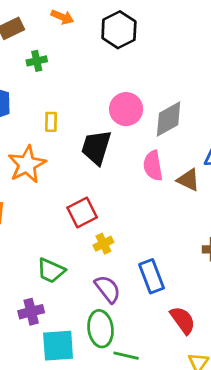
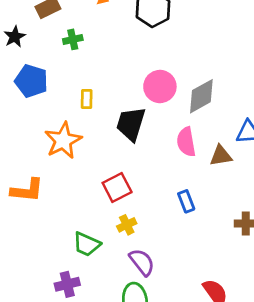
brown triangle: (188, 180) -> (221, 156), turned -35
yellow cross: (103, 244) -> (127, 225), moved
blue rectangle: (152, 276) -> (186, 201), moved, size x0.7

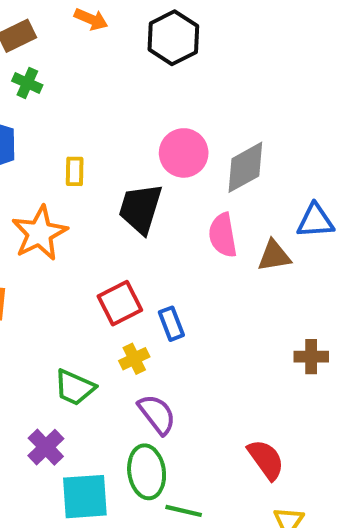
green cross: (73, 39) -> (27, 83), moved, turned 36
blue rectangle: (186, 201) -> (171, 324), moved
purple cross: (67, 284) -> (46, 447), turned -30

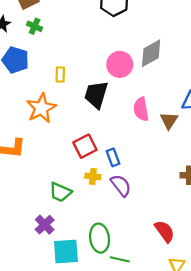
gray diamond: (245, 167) -> (151, 53), moved
brown triangle: (274, 256) -> (169, 120), turned -48
yellow cross: (134, 359) -> (93, 176), turned 32
purple semicircle: (157, 414) -> (121, 185), moved

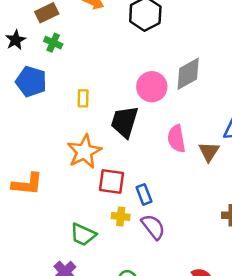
orange star: (41, 108) -> (84, 152), moved
red square: (85, 146) -> (112, 181), turned 35

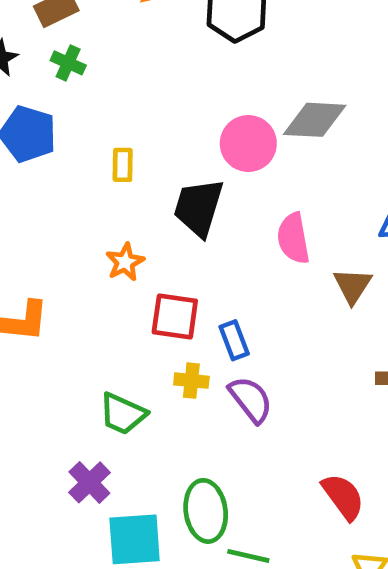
gray diamond: (188, 74) -> (315, 120), turned 32
orange star: (84, 152) -> (125, 262), size x0.6
brown triangle: (209, 152) -> (353, 286), moved

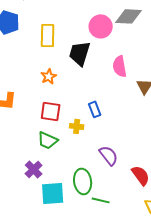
yellow rectangle: (123, 165) -> (48, 35), size x1.6
red square: (175, 317) -> (51, 111), moved
purple semicircle: (251, 400) -> (109, 155), moved

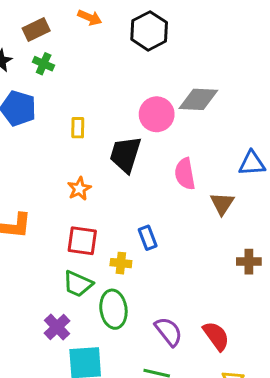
yellow rectangle: (48, 35) -> (78, 128), size x0.6
purple semicircle: (109, 155) -> (169, 332), moved
green ellipse: (83, 181) -> (113, 309), moved

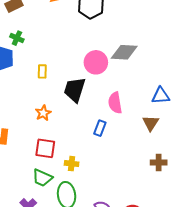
green cross: (44, 64) -> (17, 38), moved
brown triangle: (222, 204) -> (151, 123), moved
blue rectangle: (148, 238) -> (100, 128), moved, turned 42

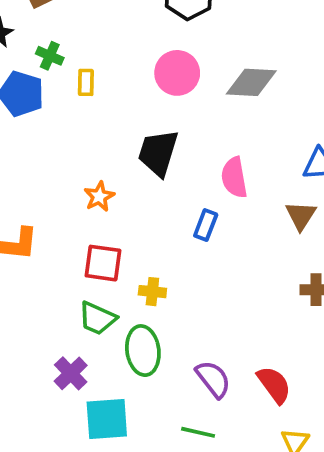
pink circle: (96, 62) -> (177, 73), moved
yellow rectangle: (42, 71) -> (86, 82), moved

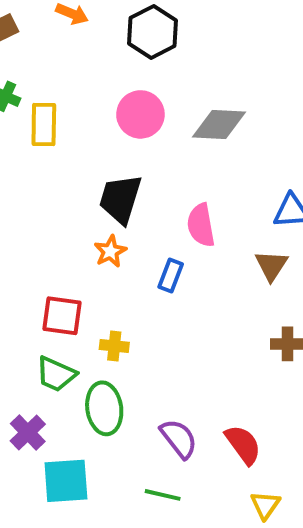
yellow rectangle: (86, 82) -> (44, 125), size x1.5
orange star: (99, 197) -> (110, 251), moved

